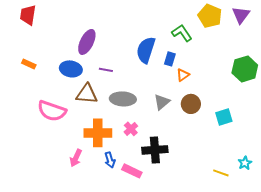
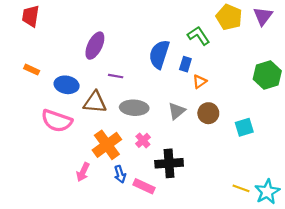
blue ellipse: (71, 69) -> (67, 85), moved
orange cross: (98, 133) -> (107, 145), turned -36
cyan star: (245, 163) -> (267, 192), moved, size x1.6

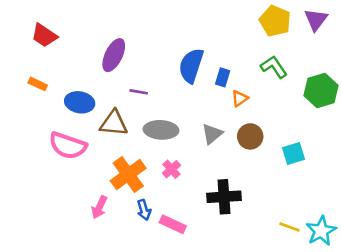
red trapezoid: (31, 16) -> (44, 35), moved, turned -65
green L-shape: (199, 36) -> (274, 67), moved
black cross: (169, 163) -> (224, 197), moved

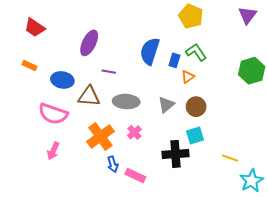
yellow pentagon: (275, 21) -> (191, 16), moved
green L-shape: (274, 67) -> (196, 52), moved
cyan square: (293, 153) -> (195, 135), moved
pink arrow: (99, 207) -> (53, 151), moved
yellow line: (290, 227) -> (230, 158), moved

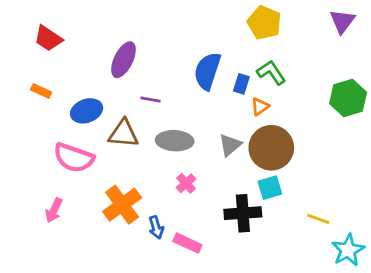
blue ellipse: (62, 80) -> (87, 111), turned -30
brown circle: (196, 107) -> (271, 148), size x1.6
orange cross: (100, 136) -> (122, 205), moved
pink arrow: (53, 151) -> (54, 210), moved

